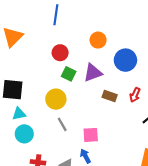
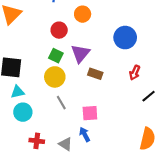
orange circle: (98, 40) -> (83, 14), moved
purple triangle: (93, 73) -> (80, 54), moved, turned -30
green square: (69, 74) -> (56, 56), moved
brown rectangle: (110, 96) -> (95, 74), moved

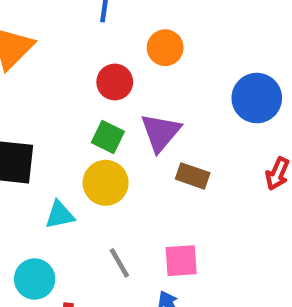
cyan triangle: (18, 92) -> (60, 215), moved
gray line: (61, 103) -> (119, 263), moved
cyan circle: (23, 112) -> (35, 279), moved

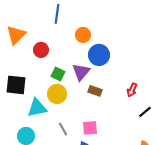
red circle: (115, 82) -> (41, 50), moved
blue circle: (257, 98) -> (99, 55), moved
cyan triangle: (60, 215) -> (37, 108), size x1.5

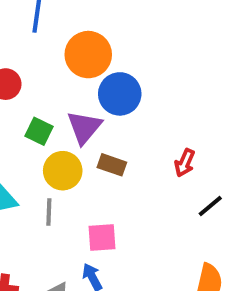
orange circle: (83, 35) -> (88, 55), size x1.5
yellow circle: (57, 94) -> (63, 171), moved
gray line: (63, 129) -> (49, 212), moved, turned 32

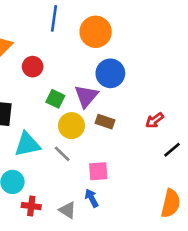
orange circle: (88, 55) -> (96, 32), moved
red arrow: (185, 163) -> (155, 120), turned 30
gray line: (49, 212) -> (62, 154), turned -48

